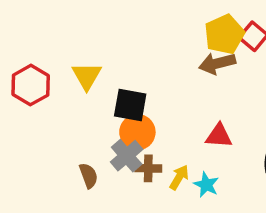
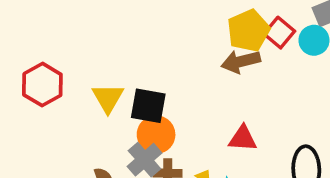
yellow triangle: (87, 76) -> (108, 98), moved

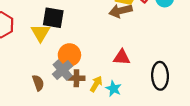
black square: (148, 106) -> (53, 18), moved

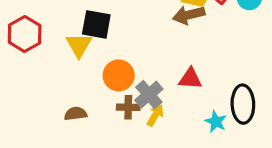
gray cross: (63, 70) -> (149, 95), moved
brown semicircle: (38, 83) -> (76, 114), turned -77
cyan star: (114, 89) -> (216, 122), moved

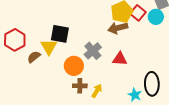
red triangle: (190, 79) -> (120, 59), moved
gray cross: (149, 95) -> (93, 51), moved
brown semicircle: (76, 114) -> (34, 57), moved, turned -32

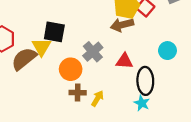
cyan circle: (156, 17) -> (167, 51), moved
brown semicircle: (34, 57) -> (24, 59), size x1.6
black ellipse: (152, 84) -> (145, 81), moved

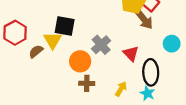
brown arrow: (122, 25) -> (144, 19), moved, turned -115
brown semicircle: (24, 59) -> (36, 51), size x0.6
red triangle: (124, 61) -> (131, 54), turned 42
yellow arrow: (97, 98) -> (121, 89), moved

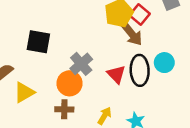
yellow triangle: (53, 40) -> (24, 92), moved, turned 30
orange circle: (80, 61) -> (70, 83), moved
black ellipse: (151, 72) -> (140, 70), moved

